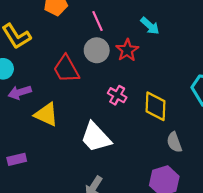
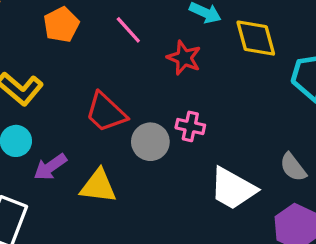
gray circle: (97, 50) -> (150, 142), moved
yellow diamond: (156, 106) -> (256, 38), moved
white trapezoid: (96, 137) -> (233, 189), moved

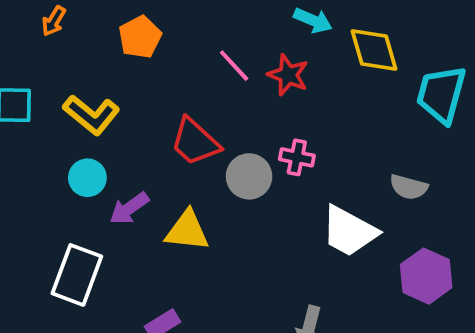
pink line: (128, 30) -> (234, 66), moved
gray semicircle: (293, 167) -> (409, 187), moved, turned -36

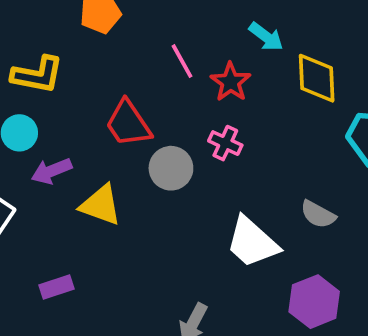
yellow L-shape: (91, 115) -> (37, 75), turned -42
pink cross: (297, 157) -> (225, 143), moved

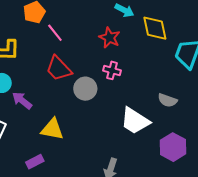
pink line: (182, 61) -> (55, 33), moved
purple arrow: (51, 171) -> (22, 100), turned 70
yellow triangle: (101, 205) -> (52, 129), moved

